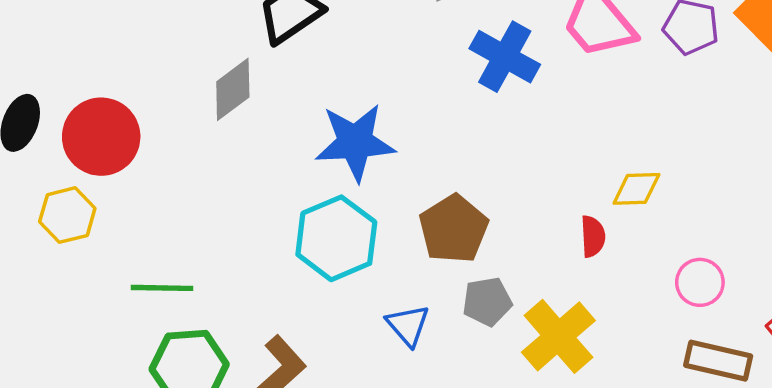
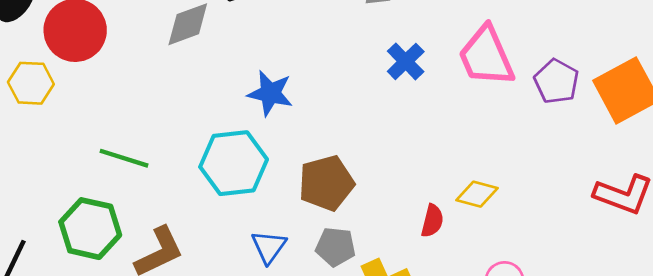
blue cross: (505, 57) -> (406, 61), size x0.7
blue star: (355, 142) -> (270, 93), size x0.7
green line: (162, 288) -> (124, 158), moved

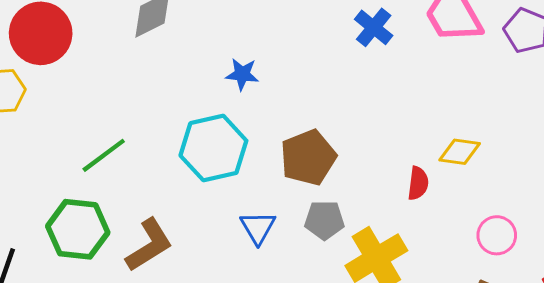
blue star: (270, 93) -> (242, 74), size x0.7
green line: (124, 158) -> (104, 155), turned -48

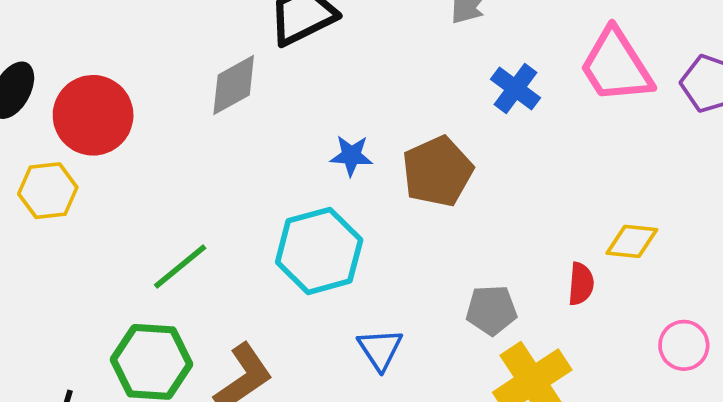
brown pentagon: (308, 157) -> (437, 171), moved
gray pentagon: (324, 220) -> (491, 310), moved

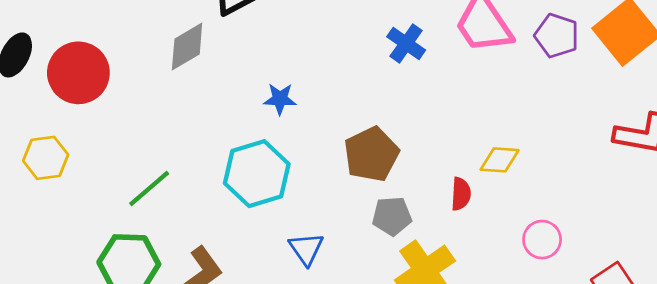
brown pentagon: (437, 171) -> (371, 154), moved
yellow hexagon: (48, 191) -> (46, 158), moved

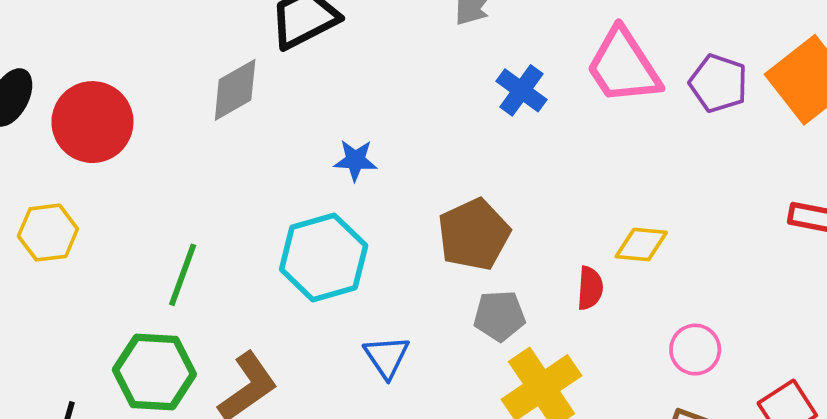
green line: (149, 189) -> (183, 275), turned -30

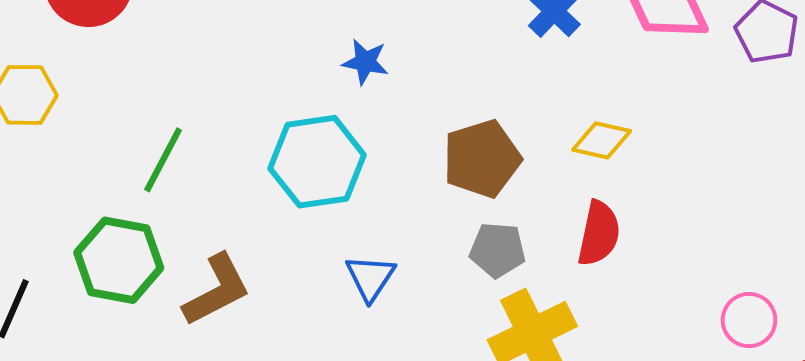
yellow diamond: (641, 244) -> (602, 140), moved
red semicircle: (590, 288) -> (599, 233), size x1.4
pink circle: (695, 350) -> (749, 320), moved

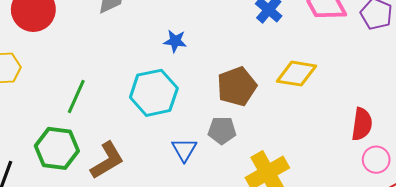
yellow diamond: (602, 140) -> (297, 74), size x1.4
red semicircle: (599, 233) -> (362, 124), moved
gray pentagon: (497, 250) -> (222, 130), moved

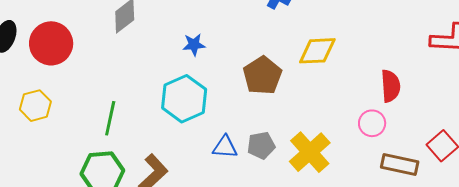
gray pentagon: (222, 130) -> (261, 145), moved
blue triangle: (184, 150) -> (225, 147), turned -44
pink circle: (376, 160) -> (372, 123), moved

